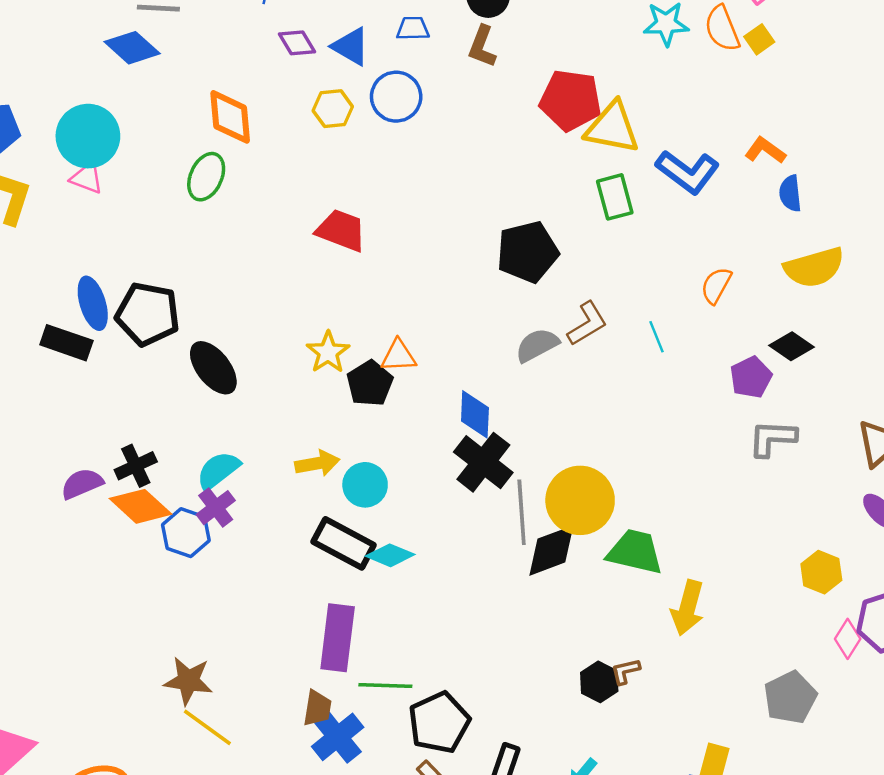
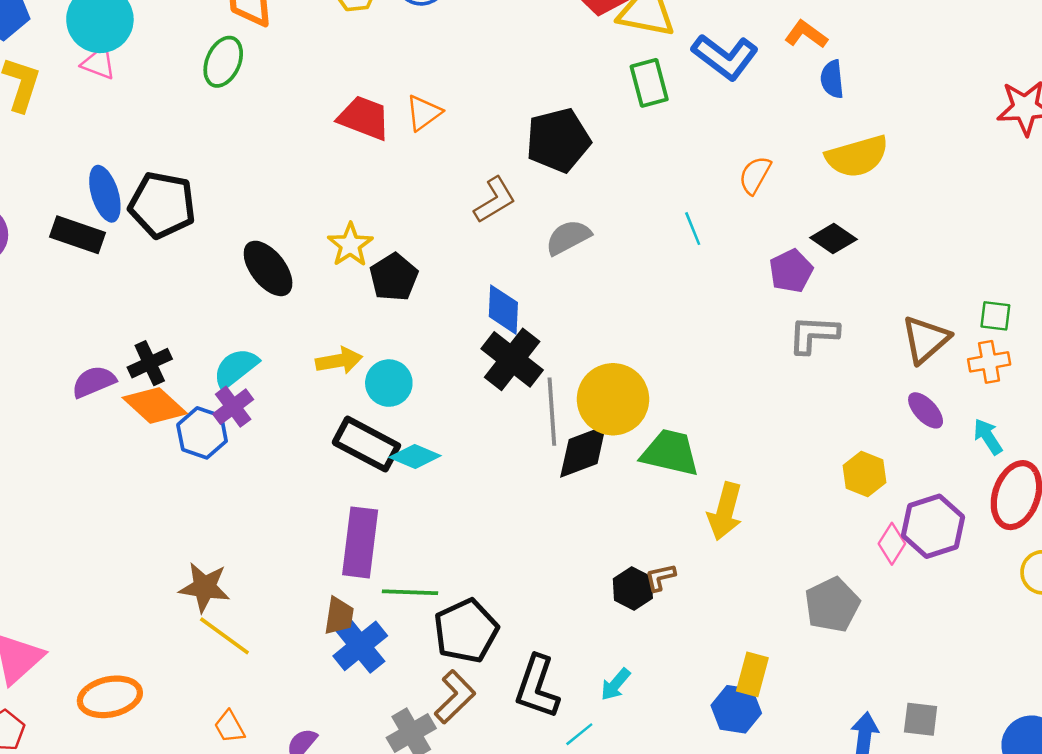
brown L-shape: (587, 324) -> (495, 200), moved
orange triangle: (398, 356) -> (424, 113), moved, turned -33
black ellipse: (213, 368) -> (268, 268), moved

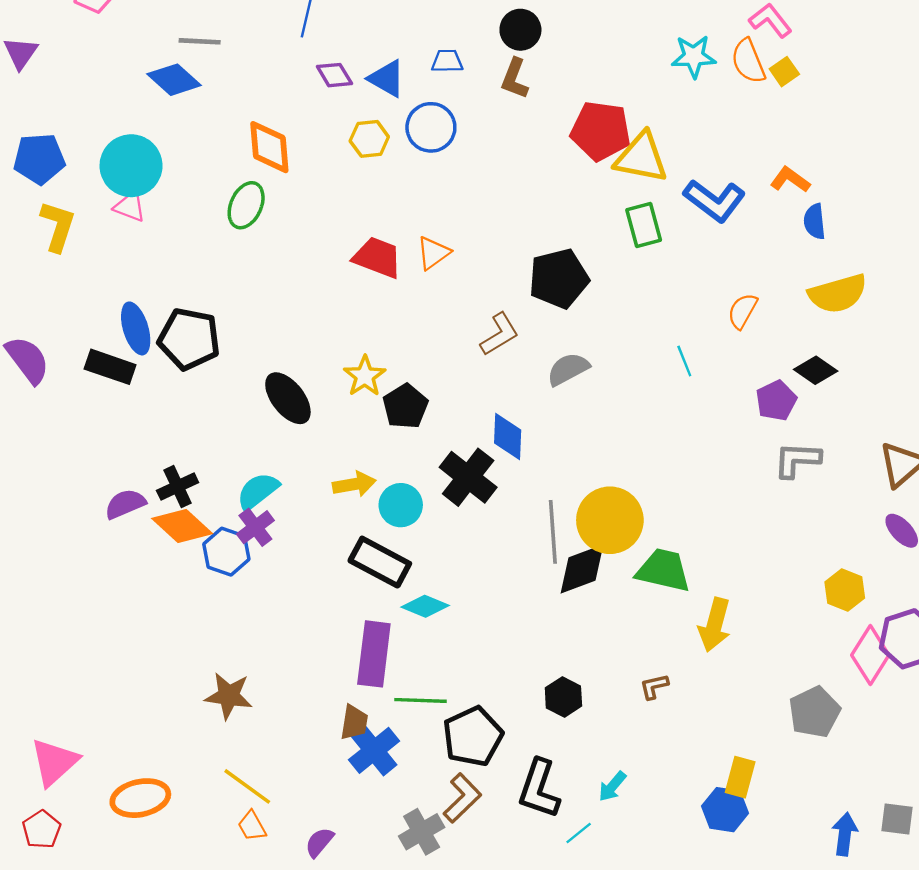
black cross: (512, 359) -> (468, 477), moved
cyan diamond: (415, 456) -> (425, 606), moved
pink diamond: (892, 544) -> (870, 655), size x1.5
black hexagon: (633, 589) -> (563, 697), moved
yellow line: (224, 636) -> (247, 786), moved

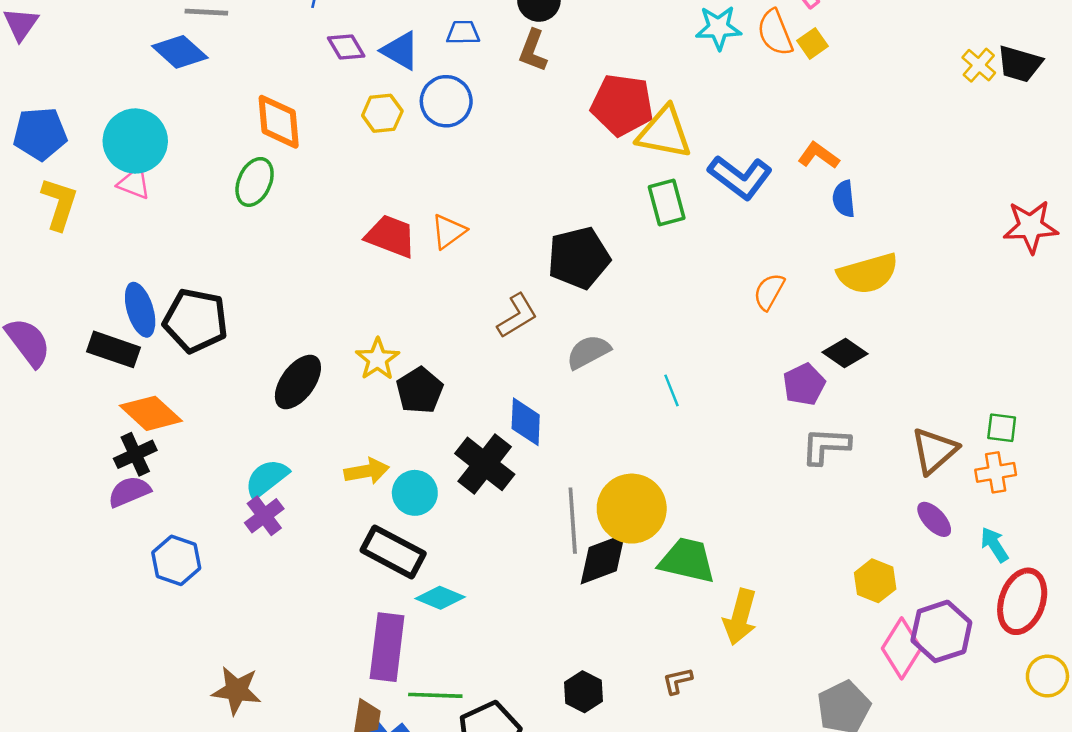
cyan line: (684, 361) -> (671, 390), moved
black ellipse: (288, 398) -> (298, 382), turned 74
black cross: (178, 487) -> (135, 454), moved
orange diamond: (182, 526) -> (151, 413), moved
blue hexagon: (226, 552) -> (176, 560), moved

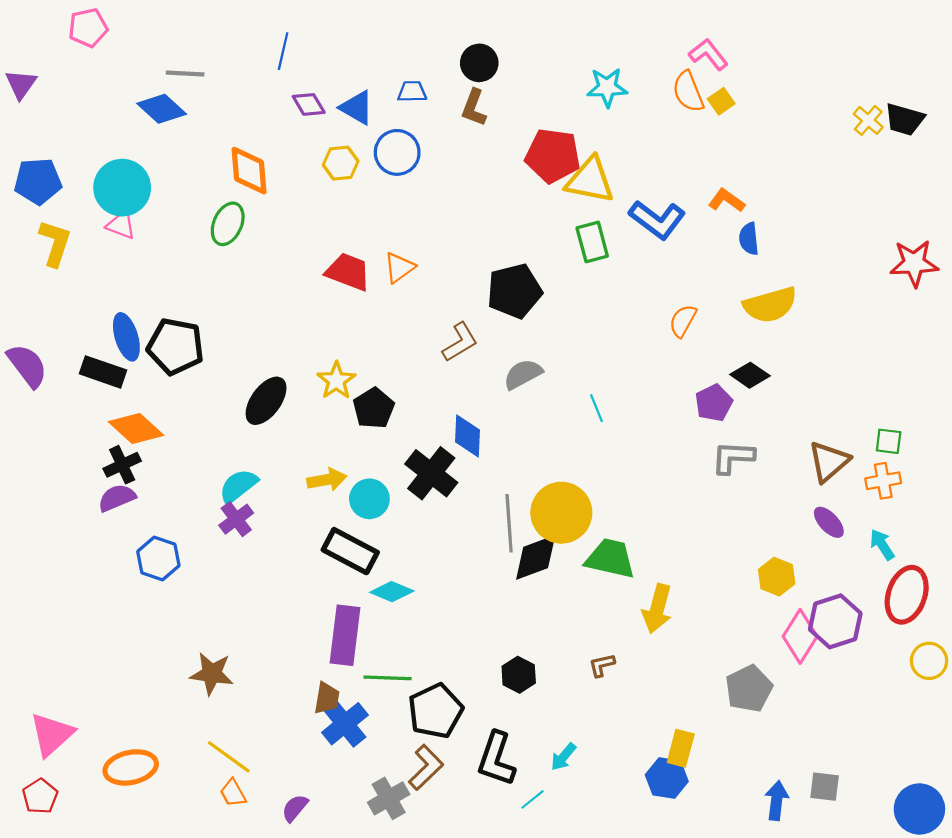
cyan star: (718, 28) -> (607, 87), moved

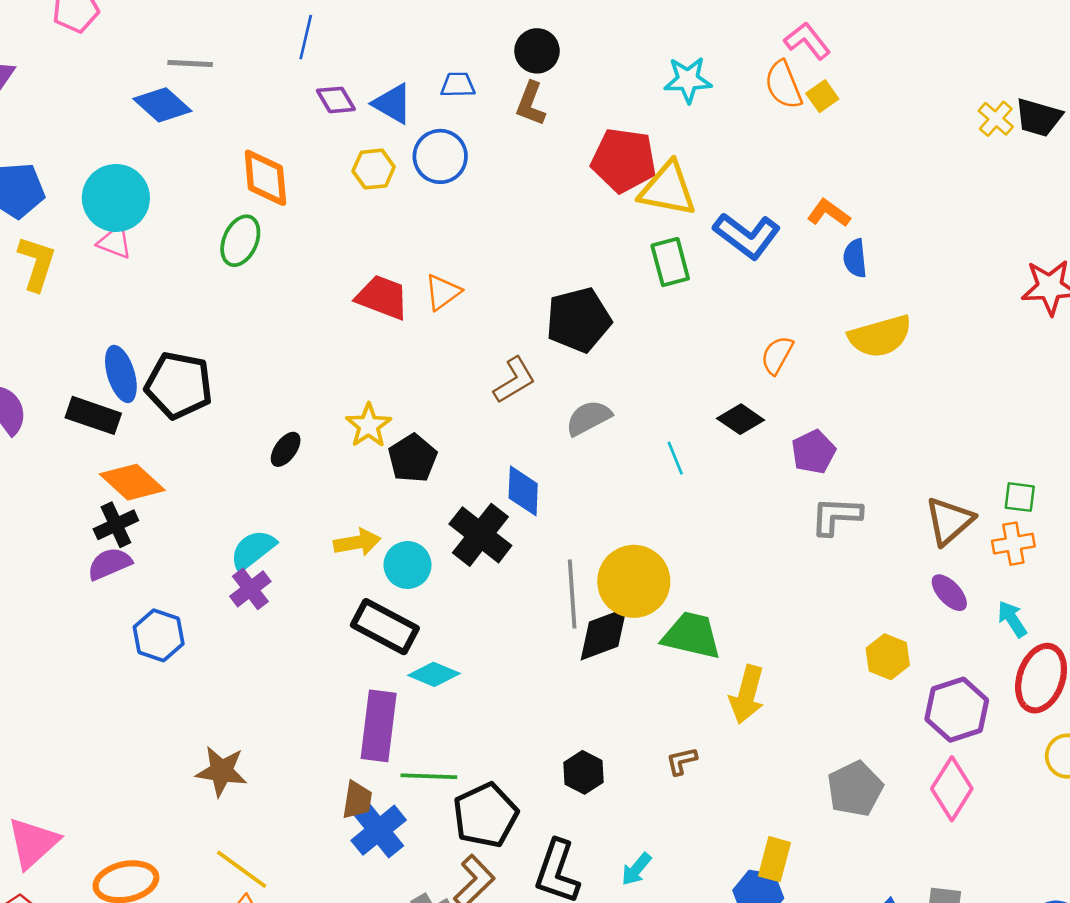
black diamond: (750, 375) -> (741, 419), moved
black ellipse: (266, 401) -> (286, 449), size x0.6
pink diamond: (800, 636) -> (952, 789), moved

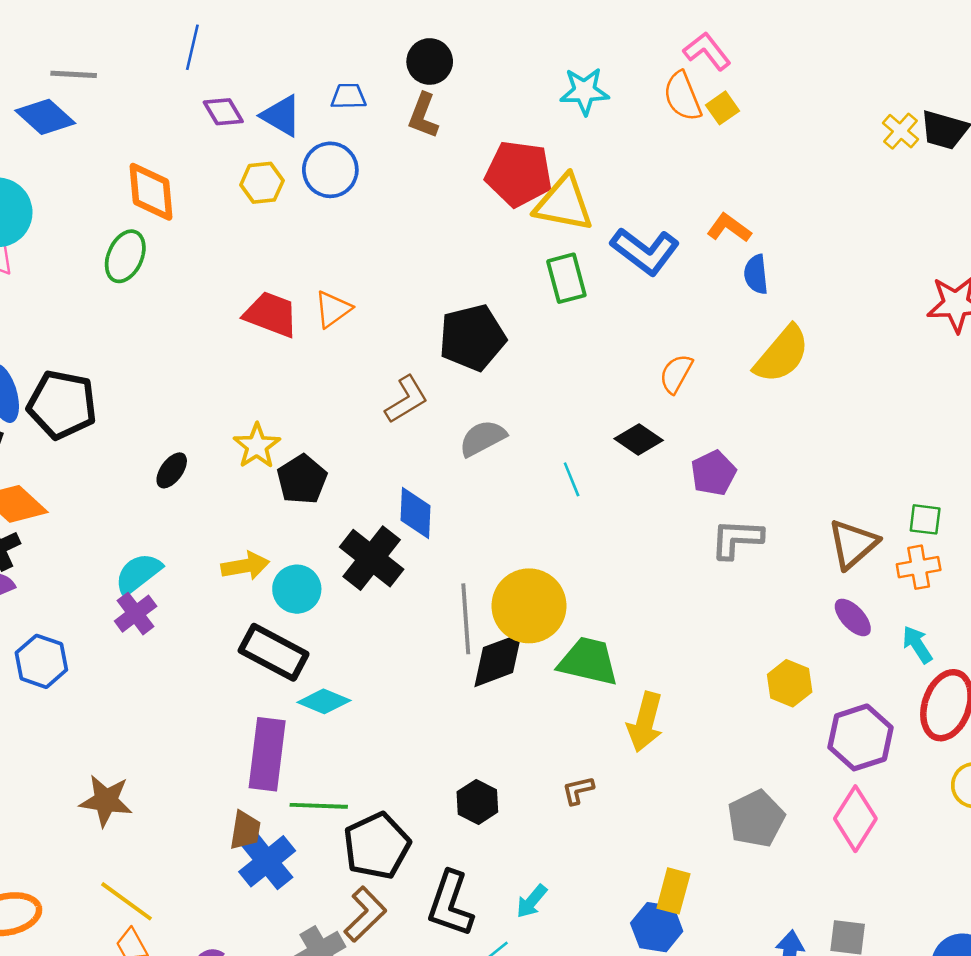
yellow semicircle: (880, 336) -> (782, 354), turned -34

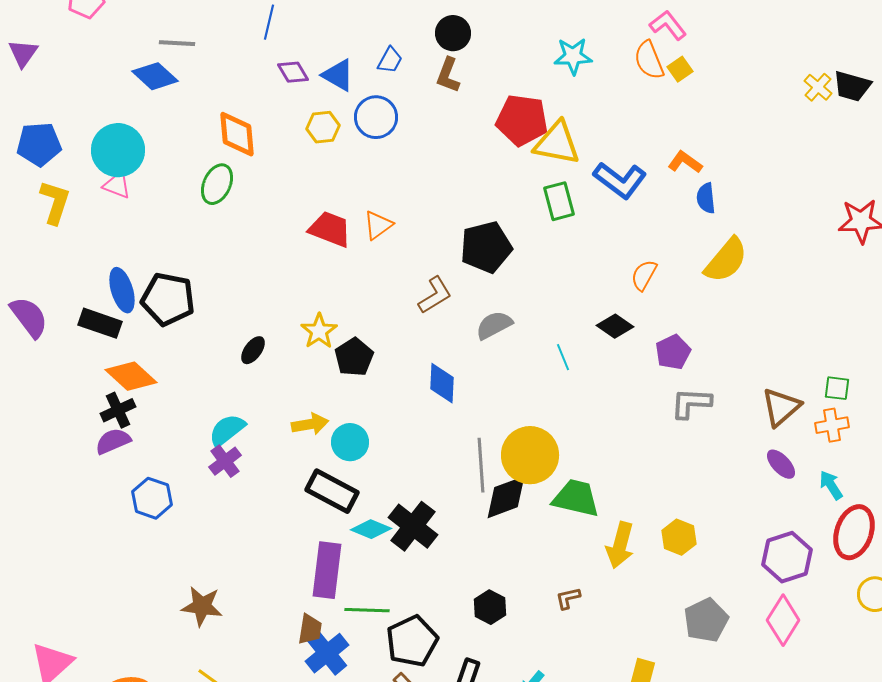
blue trapezoid: (348, 96) -> (390, 60), turned 120
black cross: (372, 558) -> (413, 526), moved
yellow hexagon: (790, 683) -> (679, 537), moved

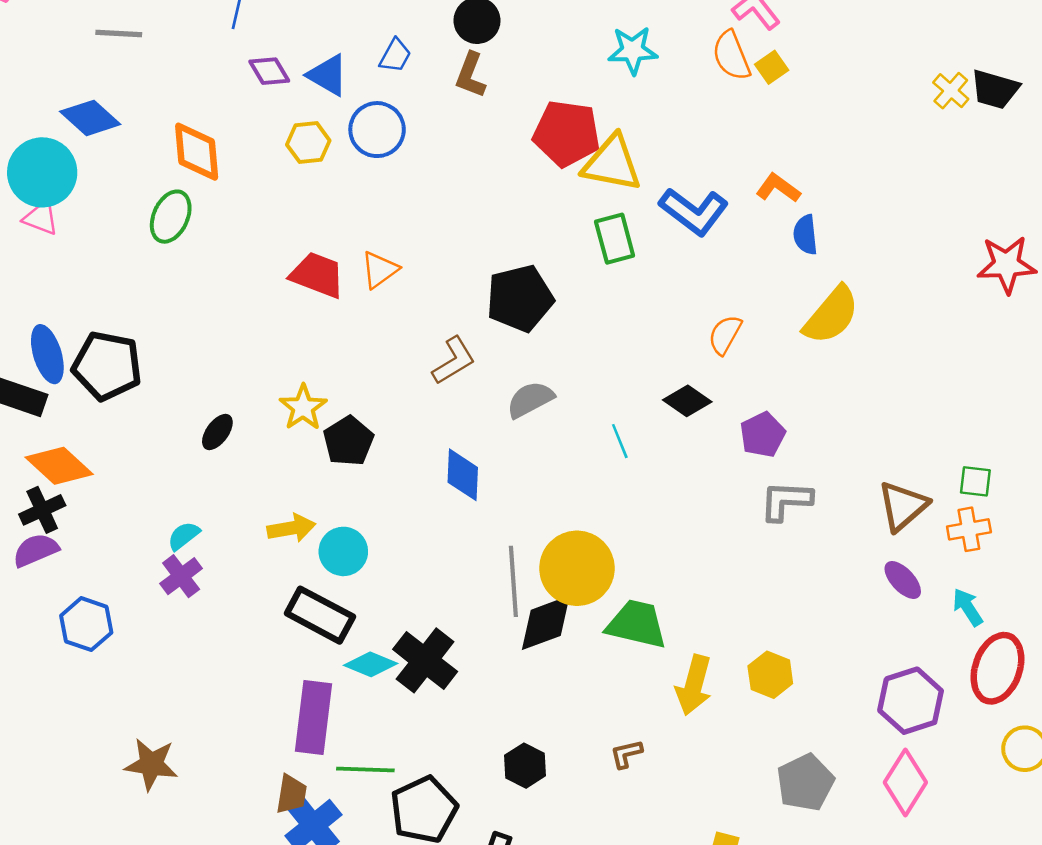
blue diamond: (155, 76) -> (90, 118), moved
cyan semicircle: (227, 430) -> (184, 536), size x0.7

